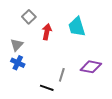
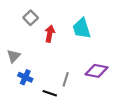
gray triangle: (17, 45) -> (14, 56), moved
blue cross: (18, 63) -> (25, 77), moved

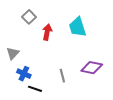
gray line: (66, 79) -> (62, 76), turned -32
black line: (50, 93) -> (35, 89), moved

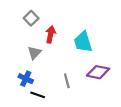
cyan trapezoid: (78, 27) -> (83, 42), moved
gray triangle: (13, 53) -> (34, 53), moved

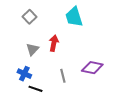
red arrow: (51, 34) -> (54, 43), moved
cyan trapezoid: (83, 42) -> (74, 17), moved

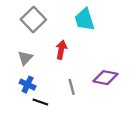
gray square: (29, 17) -> (33, 20), size x1.5
gray triangle: (32, 49) -> (25, 58), moved

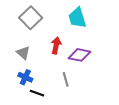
gray triangle: (25, 58) -> (23, 53), turned -32
purple diamond: (105, 78) -> (79, 55), moved

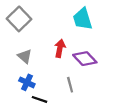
gray square: (31, 18) -> (19, 19), moved
purple diamond: (79, 55) -> (85, 59), turned 35

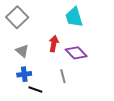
blue cross: (27, 82) -> (24, 74), turned -32

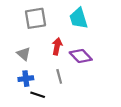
gray square: (17, 17) -> (36, 18), moved, turned 35
gray line: (63, 76) -> (59, 76), moved

